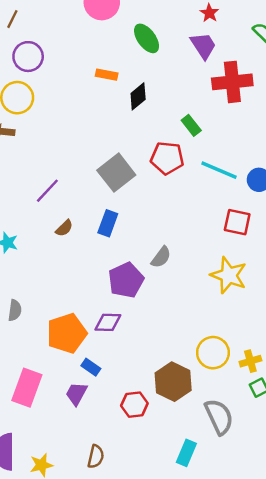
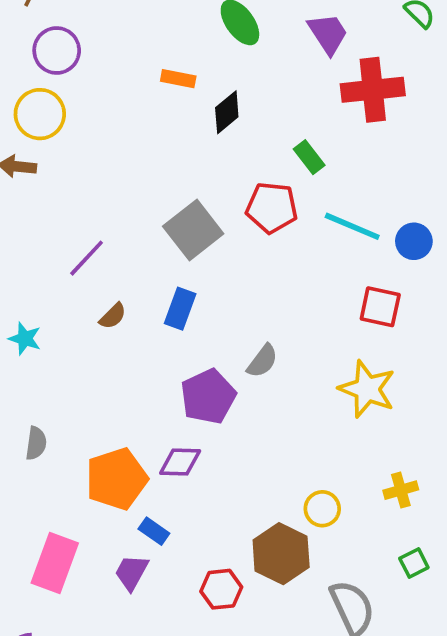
yellow circle: (213, 353) -> (322, 509), moved, size x0.7
yellow cross: (250, 361) -> (401, 490), moved

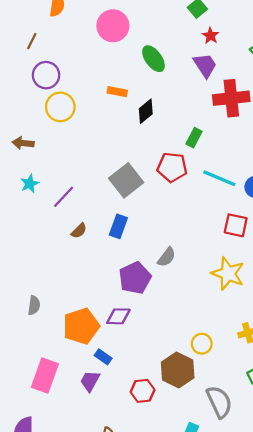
yellow circle: (40, 114) -> (60, 107), moved
green rectangle: (309, 157) -> (194, 138), turned 66
cyan star: (25, 339) -> (30, 184), moved, turned 30

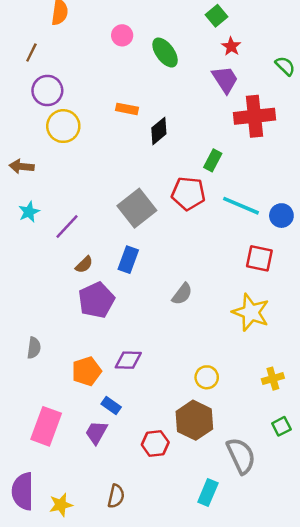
pink circle: (113, 26) -> (122, 35), size x0.6
green ellipse: (153, 59) -> (165, 53), moved
purple pentagon: (135, 278) -> (96, 300), moved
orange pentagon: (81, 326) -> (87, 371), size x0.7
yellow circle: (202, 344) -> (207, 377), moved

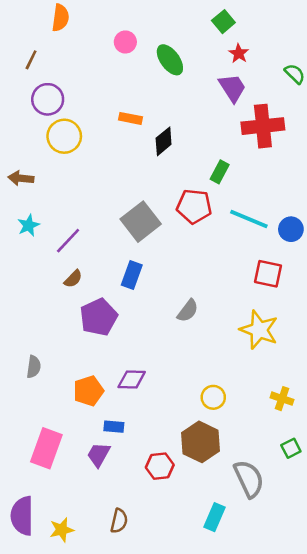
brown semicircle: (84, 265) -> (73, 279), moved
yellow cross: (273, 379) -> (282, 399), turned 35
blue rectangle: (111, 405) -> (114, 427), turned -30

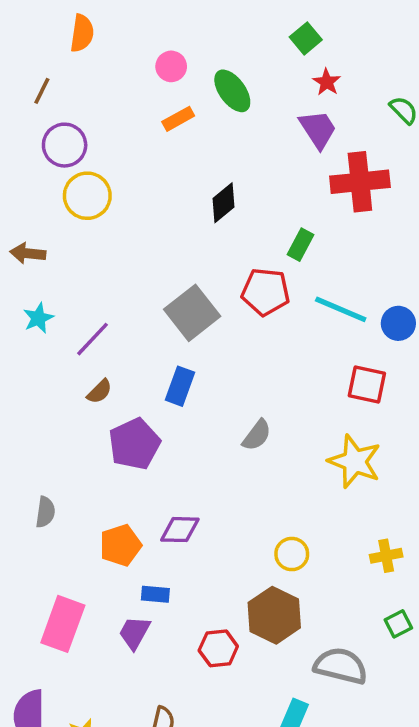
orange rectangle: (130, 118) -> (178, 119), moved, turned -40
yellow cross: (282, 399) -> (386, 556), turned -30
gray semicircle: (249, 479) -> (341, 666), turned -51

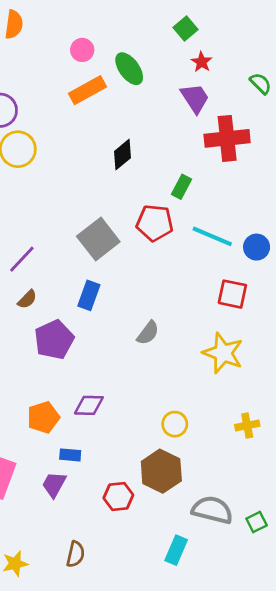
orange rectangle: (178, 119) -> (88, 90), size x1.5
green square: (398, 624) -> (257, 522), moved

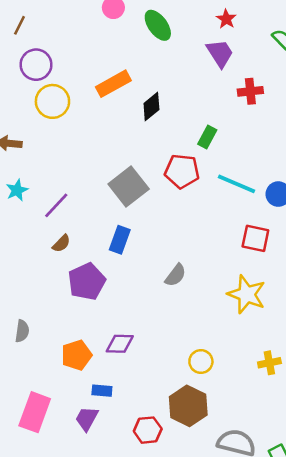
orange rectangle: (88, 90) -> (113, 84), moved
red cross: (227, 138) -> (250, 91), size x0.6

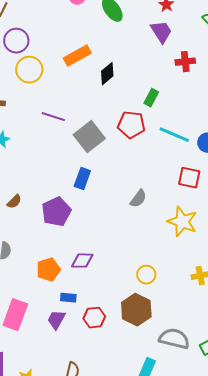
purple line: (56, 205) -> (53, 117), moved, turned 65
brown semicircle: (61, 244) -> (14, 202), moved
gray semicircle: (176, 275) -> (138, 199), moved
red hexagon: (148, 430) -> (94, 318), moved

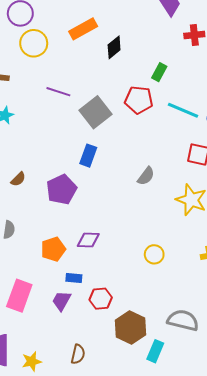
brown hexagon: (136, 310) -> (130, 327), moved

